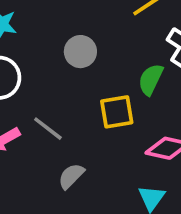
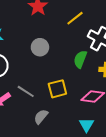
yellow square: (117, 112) -> (57, 89), moved

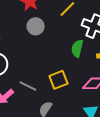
gray circle: (40, 47) -> (36, 26), moved

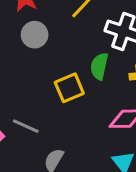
yellow square: (58, 80) -> (69, 88), moved

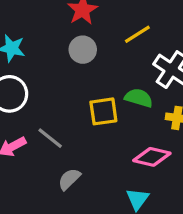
green semicircle: (99, 66) -> (139, 98), turned 80

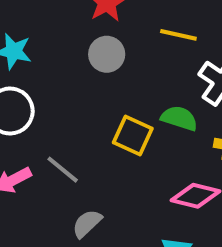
yellow line: (137, 34) -> (178, 35), turned 44
yellow square: (103, 111) -> (133, 135), turned 32

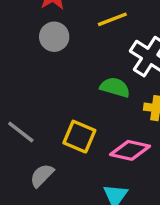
yellow line: (178, 35) -> (112, 19), turned -32
yellow square: (133, 135) -> (79, 137), moved

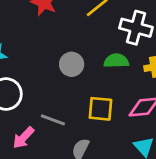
gray circle: (54, 37) -> (72, 64), moved

